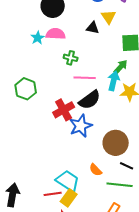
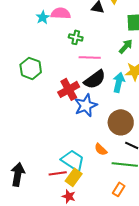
cyan arrow: (114, 81) -> (119, 82), moved

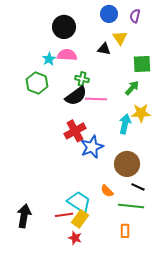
green hexagon: (31, 68) -> (37, 83), moved
black semicircle: (95, 79) -> (76, 96), moved
orange rectangle: (119, 189) -> (125, 231), turned -32

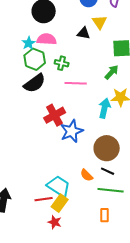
green hexagon: (37, 83) -> (35, 59), moved
black semicircle: (76, 96) -> (35, 83), moved
black line: (138, 187) -> (108, 171), moved

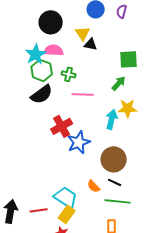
yellow triangle: (100, 22) -> (83, 33), moved
cyan star: (29, 43) -> (36, 54), size x1.5
red line: (44, 199) -> (39, 210), moved

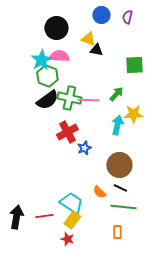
yellow triangle: (83, 33) -> (88, 39), turned -35
green cross: (69, 74) -> (69, 98), moved, size x1.6
green arrow: (119, 83) -> (116, 94), moved
blue star: (79, 142) -> (84, 148), size x0.6

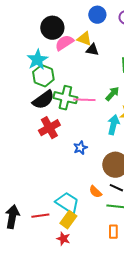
pink semicircle: (59, 56) -> (64, 43), moved, turned -36
red cross: (67, 132) -> (49, 128), moved

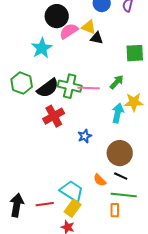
green hexagon: (43, 76) -> (22, 83), moved
orange rectangle: (113, 232) -> (115, 210), moved

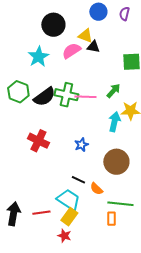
pink semicircle: (69, 31) -> (71, 51), moved
red cross: (54, 116) -> (38, 141), moved, turned -35
black line: (121, 176) -> (78, 180), moved

